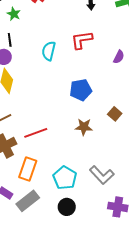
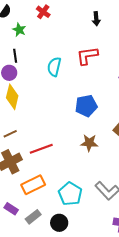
orange rectangle: (28, 169) -> (33, 185), turned 45
gray rectangle: (28, 201) -> (33, 217), size x0.7
black circle: (67, 207) -> (59, 223), moved

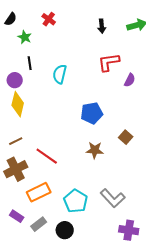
black line: (15, 56) -> (30, 63), moved
red L-shape: (87, 56) -> (109, 62), moved
red line: (41, 149) -> (47, 156), turned 55

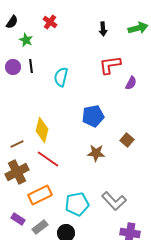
purple circle: (15, 80) -> (13, 67), moved
yellow diamond: (18, 104) -> (42, 130), moved
cyan pentagon: (76, 201) -> (77, 204), turned 30

